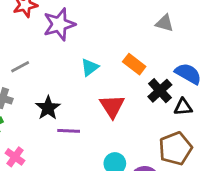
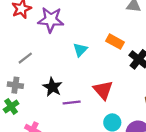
purple star: (59, 24) -> (51, 20), turned 30
red triangle: (112, 106) -> (103, 90), moved

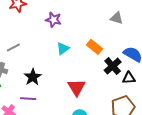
purple star: (51, 20) -> (53, 20), moved, size x0.7
purple line: (72, 103) -> (28, 99), moved

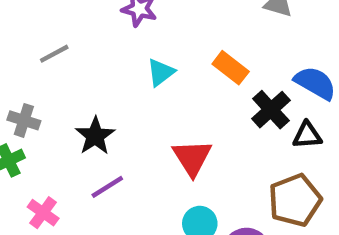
gray line: (13, 47) -> (54, 54), moved
purple line: (28, 99) -> (107, 187), moved, turned -35

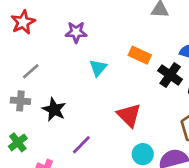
gray cross: (24, 120) -> (20, 101), moved
black star: (95, 136) -> (54, 110), moved

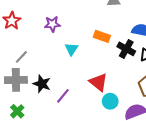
gray cross: (20, 101) -> (16, 80), size x1.5
purple line: (81, 145) -> (63, 96), moved
cyan circle: (143, 154) -> (110, 101), moved

